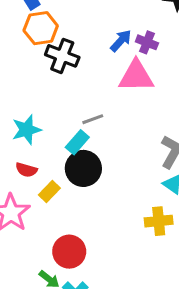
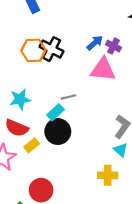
orange hexagon: (41, 28) -> (33, 50), moved
red semicircle: (26, 170) -> (17, 128), size x1.5

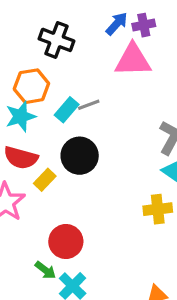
purple cross: (113, 46) -> (144, 25), turned -32
orange hexagon: (33, 50) -> (31, 86), moved
cyan rectangle: (56, 112) -> (67, 110), moved

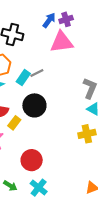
green arrow: (45, 270) -> (10, 186), moved

